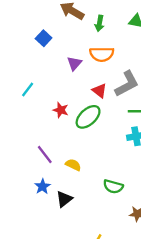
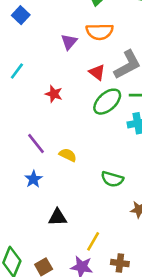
blue square: (44, 38) -> (21, 15), moved
green ellipse: (88, 117) -> (107, 102), moved
black triangle: (64, 199) -> (58, 217), moved, turned 36

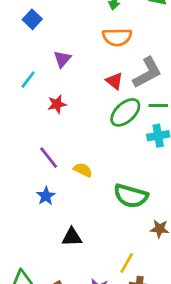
purple triangle: (69, 42) -> (62, 59), moved
red star: (54, 94) -> (57, 104), moved, turned -30
green semicircle: (112, 179) -> (131, 196), size x1.4
yellow line: (93, 241) -> (127, 263), moved

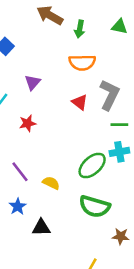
gray L-shape: (147, 73) -> (109, 95), turned -36
green ellipse: (125, 112) -> (92, 166), moved
black triangle: (72, 237) -> (41, 228), moved

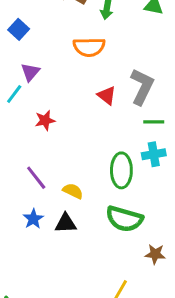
orange semicircle: (82, 62) -> (89, 47), moved
purple triangle: (33, 82) -> (30, 72), moved
green ellipse: (92, 166) -> (121, 170), turned -48
black triangle: (41, 228) -> (66, 223), moved

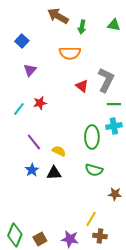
cyan line: (14, 94) -> (19, 109), moved
green semicircle: (124, 219) -> (94, 170), size x0.7

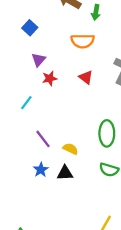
red triangle: (82, 86) -> (86, 77), moved
red star: (40, 103) -> (50, 78), moved

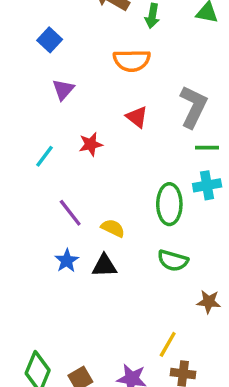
red star: (50, 78) -> (91, 144), moved

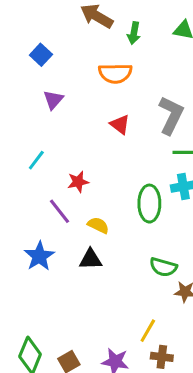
red star: (91, 144) -> (78, 182), moved
blue star: (67, 261) -> (39, 256), moved, size x1.4
green semicircle: (173, 261) -> (163, 267), moved

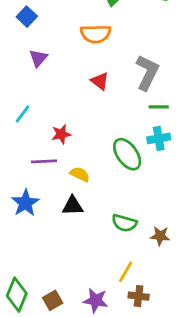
green ellipse: (149, 204) -> (127, 154), turned -36
purple line: (60, 211) -> (44, 161), turned -55
green semicircle: (163, 267) -> (124, 223), moved

